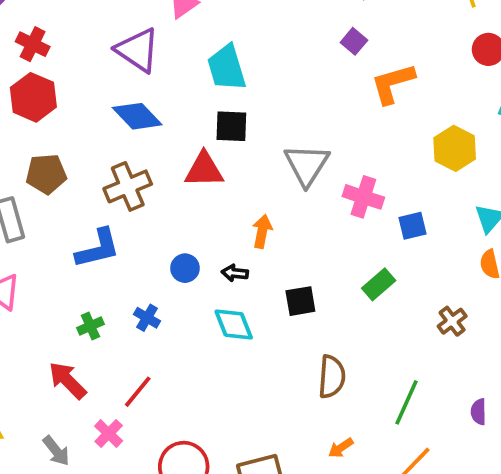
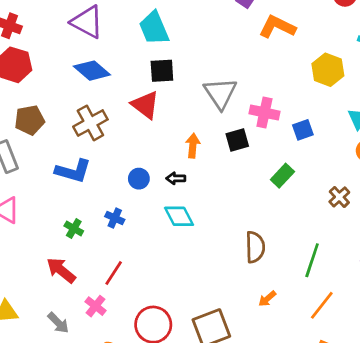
orange L-shape: (393, 83) -> (277, 27), turned 48
red triangle: (204, 170) -> (145, 105), turned 44
blue L-shape: (98, 249) -> (73, 171), turned 36
black square: (300, 301) -> (237, 140), moved
green cross: (90, 326) -> (74, 228), turned -30

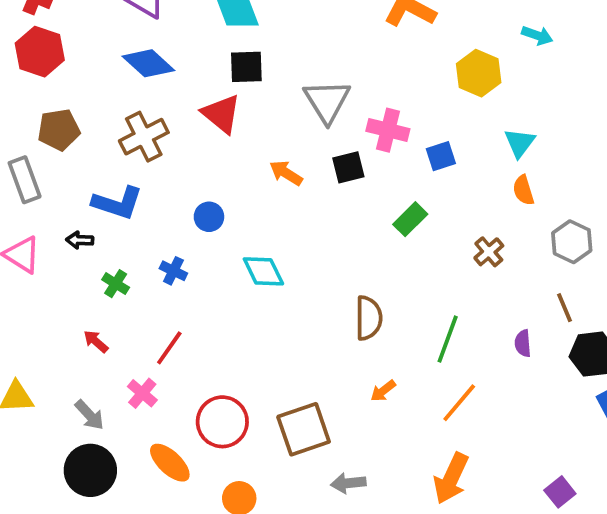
orange arrow: (193, 146) -> (286, 173), turned -65
black arrow: (176, 178) -> (80, 240), moved
red arrow: (61, 270) -> (96, 341), size x0.6

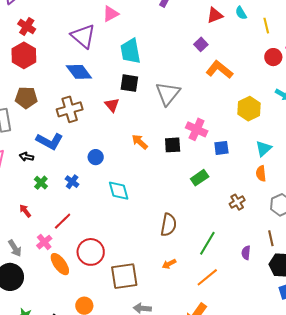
gray triangle: (327, 101) -> (168, 94), moved
red triangle: (221, 114) -> (112, 105), size x0.7
red circle: (222, 422) -> (91, 252), moved
orange ellipse: (170, 463) -> (60, 264), moved

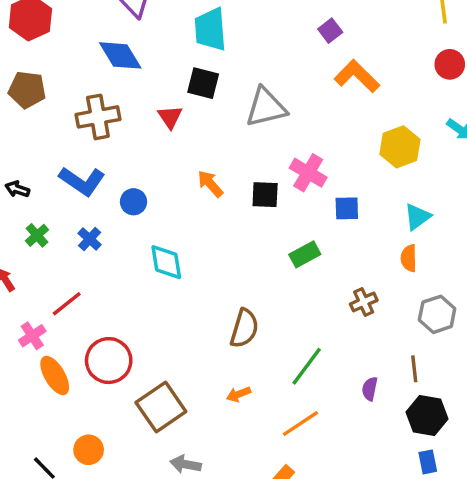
gray triangle: (168, 94) -> (266, 107), turned 32
blue L-shape: (50, 141) -> (82, 181), moved
brown square: (124, 276) -> (161, 407), turned -32

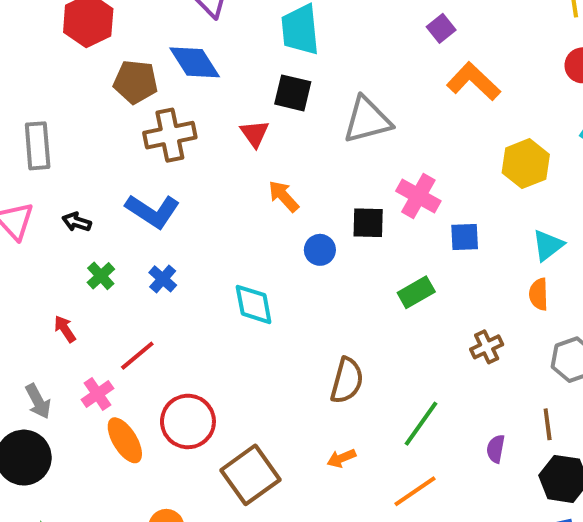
brown pentagon: (27, 90) -> (136, 82), moved
orange arrow: (210, 184) -> (284, 196), moved
blue circle: (134, 202) -> (320, 250), moved

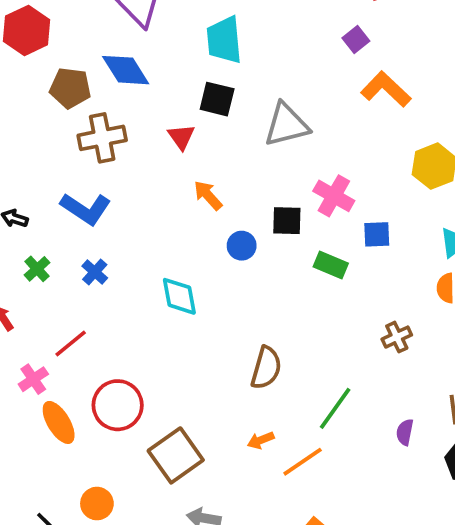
green rectangle: (416, 292) -> (331, 265), moved, turned 52
orange line: (415, 491) -> (303, 462), moved

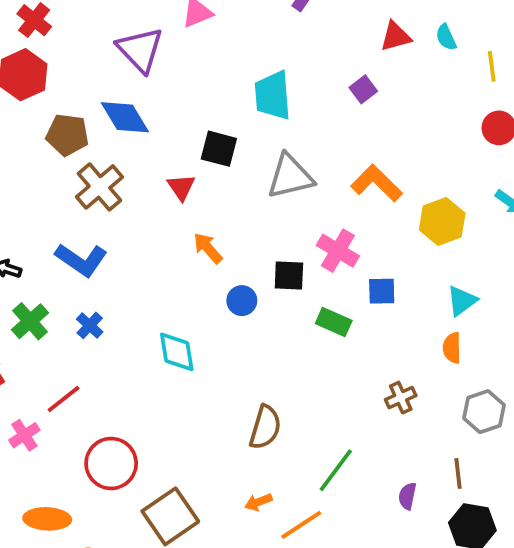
cyan trapezoid: (224, 40) -> (273, 95), moved
orange L-shape: (386, 89) -> (377, 183), moved
brown cross: (102, 138) -> (99, 187), turned -30
green cross: (37, 269) -> (30, 321), size x1.4
orange ellipse: (59, 422) -> (47, 519), moved, turned -57

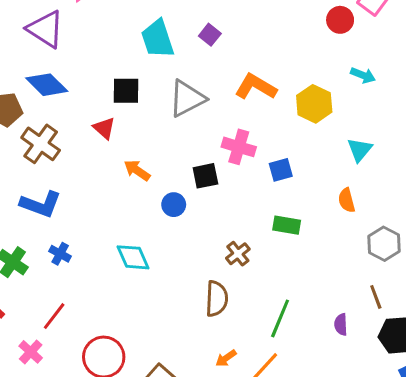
purple square: (363, 89) -> (210, 35), moved
cyan triangle: (462, 301) -> (360, 150), moved
green rectangle: (334, 322) -> (287, 225), moved
brown cross: (401, 398) -> (238, 254), moved

